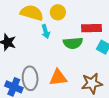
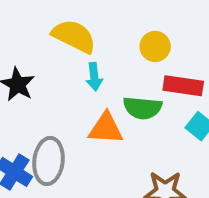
yellow circle: (58, 12) -> (155, 46), moved
orange triangle: (58, 78) -> (106, 128), moved

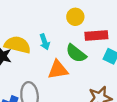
yellow semicircle: (74, 36) -> (17, 45), moved
green semicircle: (142, 108) -> (76, 53), turned 45

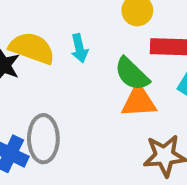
orange triangle: (58, 70) -> (139, 101), moved

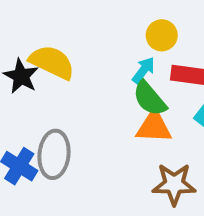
cyan arrow: (79, 48) -> (143, 70), moved, turned -136

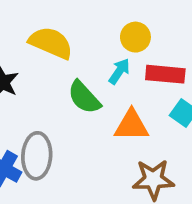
yellow semicircle: (52, 62) -> (51, 43), moved
green semicircle: (150, 99) -> (84, 97), moved

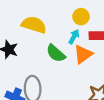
orange triangle: (132, 125) -> (83, 54), moved, turned -30

